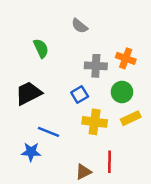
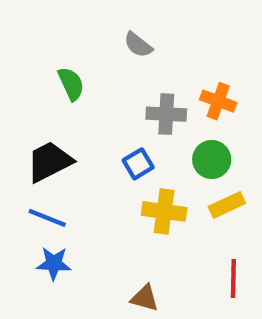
blue line: (48, 132) -> (47, 218), moved
red line: (110, 162) -> (233, 279), moved
brown triangle: (83, 172) -> (145, 298), turned 42

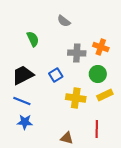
blue square: (138, 164) -> (56, 75), moved
red line: (233, 279) -> (97, 129), moved

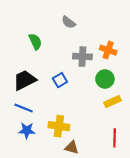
yellow cross: (76, 98) -> (59, 126), moved
red line: (97, 129) -> (115, 138), moved

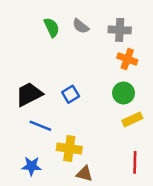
green semicircle: (35, 42) -> (52, 27), moved
gray cross: (82, 57) -> (120, 30), moved
blue line: (24, 108) -> (40, 126), moved
blue star: (27, 130) -> (31, 166), moved

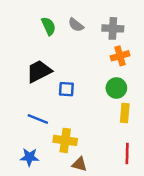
orange cross: (127, 59) -> (120, 56), turned -36
black trapezoid: (29, 94) -> (39, 71), moved
blue square: (71, 94) -> (66, 89), turned 35
yellow rectangle: (132, 119) -> (125, 113), turned -60

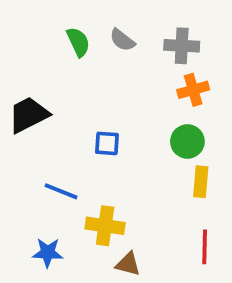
black trapezoid: (39, 71) -> (28, 115), moved

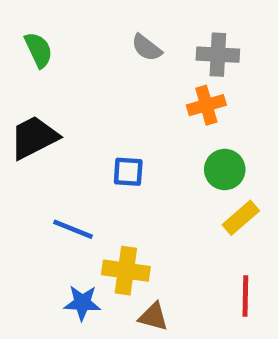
green semicircle: (78, 42) -> (39, 50), moved
orange cross: (193, 90) -> (206, 105), moved
yellow rectangle: (201, 182) -> (241, 218), turned 44
blue star: (48, 253) -> (82, 303), moved

